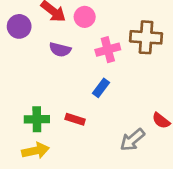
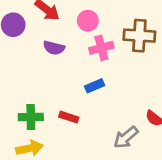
pink circle: (85, 17) -> (88, 21), moved
blue rectangle: (101, 88) -> (95, 86), turned 30

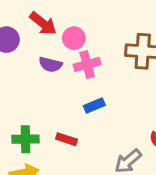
pink circle: (88, 21) -> (74, 38), moved
pink cross: (101, 48) -> (87, 64), moved

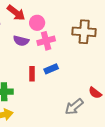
red rectangle: (67, 139) -> (32, 74), moved, turned 72

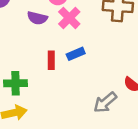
pink cross: (46, 41) -> (69, 18), turned -30

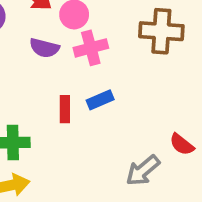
pink cross: (69, 18) -> (91, 48), turned 30

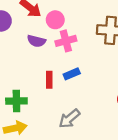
gray arrow: (143, 170) -> (69, 119), moved

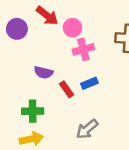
purple semicircle: (36, 41) -> (43, 72), moved
red rectangle: (49, 80) -> (66, 89), turned -35

